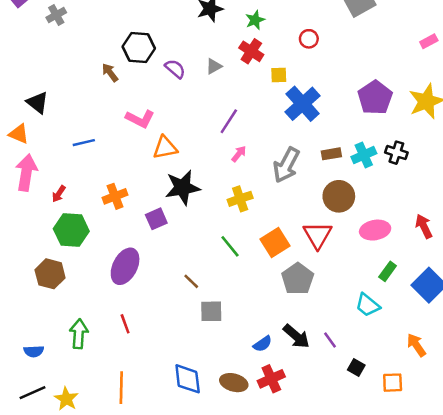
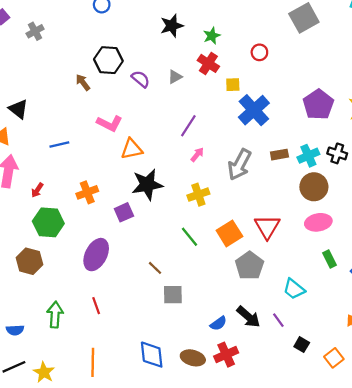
brown circle: (339, 196) -> (314, 187), moved
green rectangle: (388, 271) -> (329, 259), turned -63
cyan trapezoid: (368, 305) -> (294, 289), moved
orange square: (393, 383) -> (334, 358), turned -36

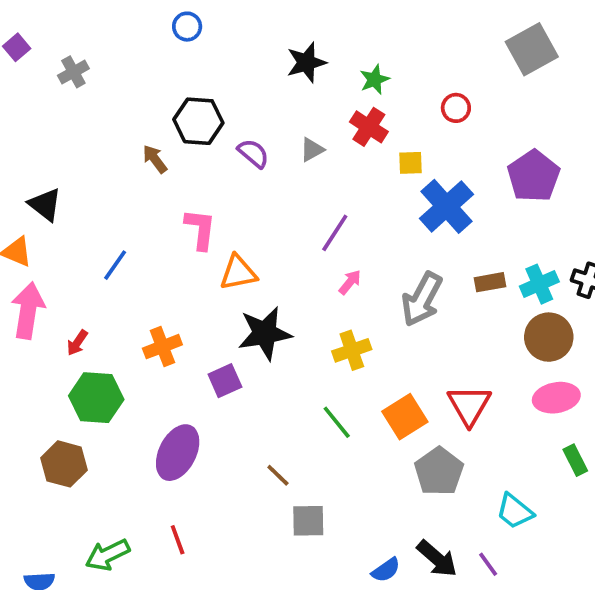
purple pentagon: (318, 105) -> (534, 176), moved
pink L-shape: (109, 123) -> (200, 229), turned -110
blue line: (59, 145) -> (115, 265), turned -42
green arrow: (55, 315) -> (108, 555), turned -120

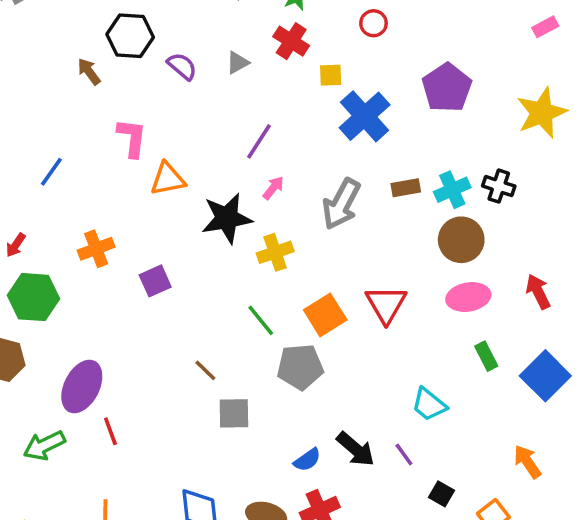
black star: (265, 333) -> (227, 218), moved
purple ellipse: (178, 453) -> (82, 386), moved
gray pentagon: (439, 472) -> (300, 367), moved, turned 30

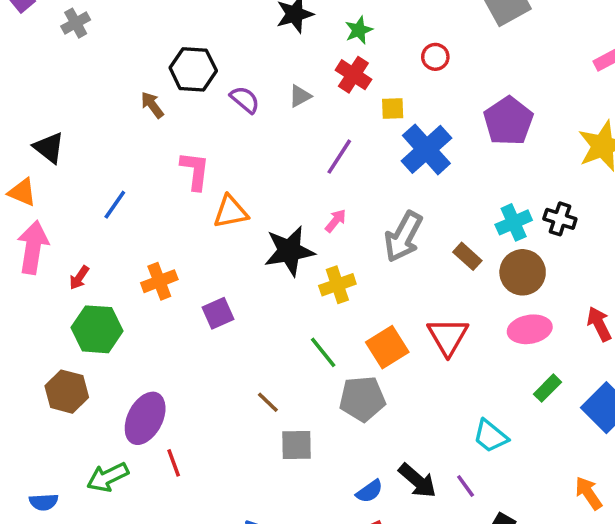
purple line: (259, 141) -> (339, 157), moved
brown rectangle: (406, 188) -> (467, 256), moved, turned 52
green rectangle: (486, 356) -> (548, 388), turned 72

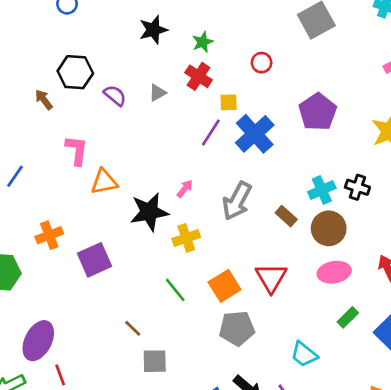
purple line: (339, 157) -> (211, 132), moved
purple square: (218, 313) -> (94, 260), size x1.4
gray pentagon: (362, 399) -> (237, 328), moved

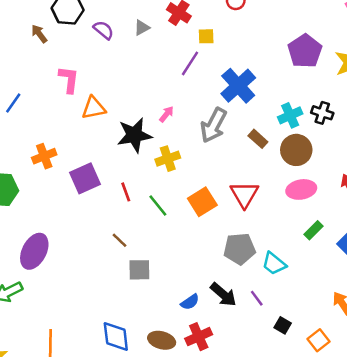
purple pentagon: (318, 112) -> (305, 51), moved
blue cross: (255, 134) -> (238, 86), moved
gray pentagon: (237, 328) -> (239, 249), moved
red line: (60, 375) -> (126, 192), moved

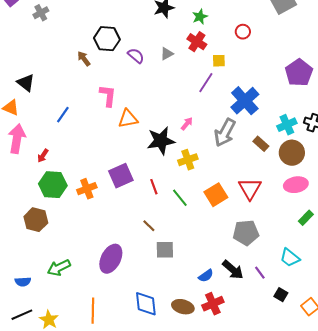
orange cross: (44, 156) -> (87, 189), moved
purple ellipse: (34, 251) -> (111, 259), moved
cyan trapezoid: (274, 264) -> (290, 258), moved

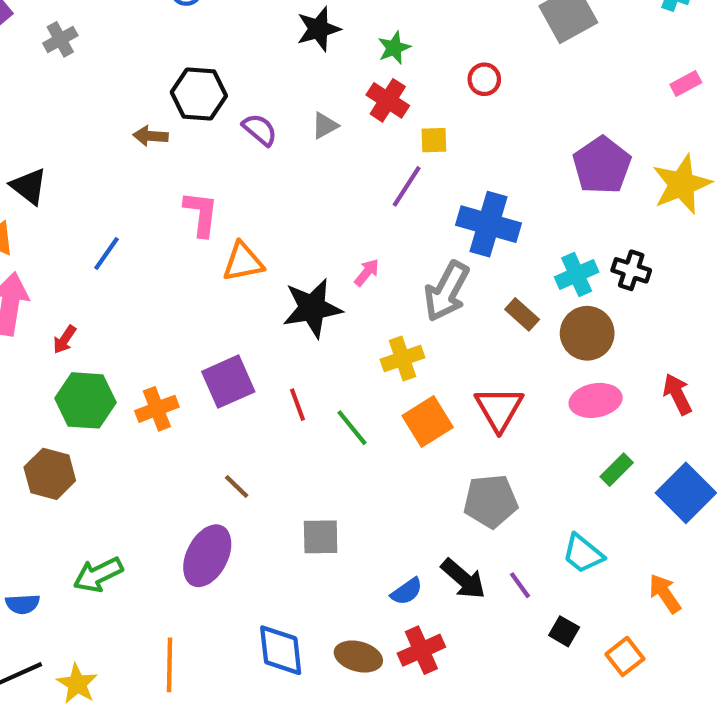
brown arrow: (84, 59) -> (151, 136), turned -49
blue cross: (245, 101) -> (489, 224), turned -32
yellow cross: (188, 160) -> (402, 358), moved
brown line: (149, 226) -> (237, 486), moved

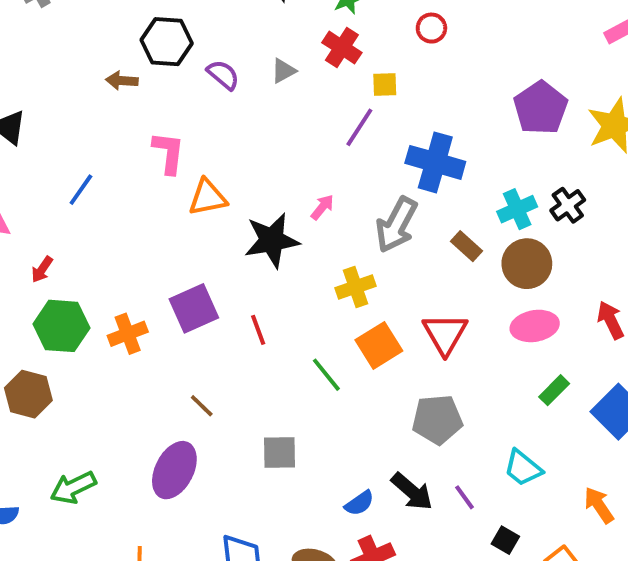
black cross: (631, 270) -> (568, 205), turned 36
green line: (352, 428) -> (326, 375), moved

